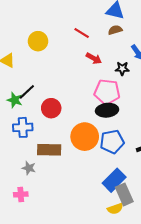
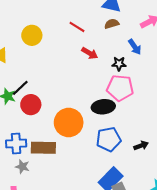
pink pentagon: (107, 92) -> (120, 88), moved
red circle: (51, 108) -> (31, 105), moved
blue cross: (23, 127) -> (16, 144), moved
orange circle: (85, 137) -> (69, 122), moved

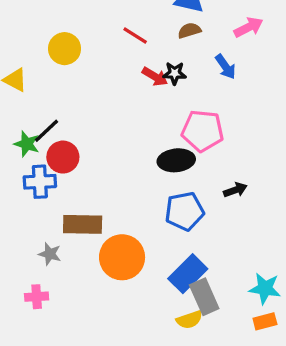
black star: (119, 64) -> (175, 73), moved
orange circle: (69, 122) -> (122, 257), moved
blue cross: (16, 144) -> (40, 182), moved
black arrow: (141, 146) -> (235, 190), moved

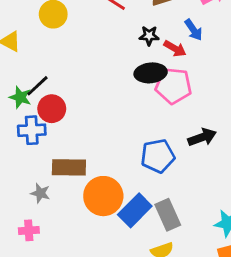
red arrow: (155, 77) -> (175, 49), moved
black ellipse: (176, 160) -> (151, 73), moved
black arrow: (235, 190) -> (202, 137), size x1.4
blue rectangle: (188, 274) -> (135, 210), moved
gray rectangle: (204, 297) -> (168, 215), moved

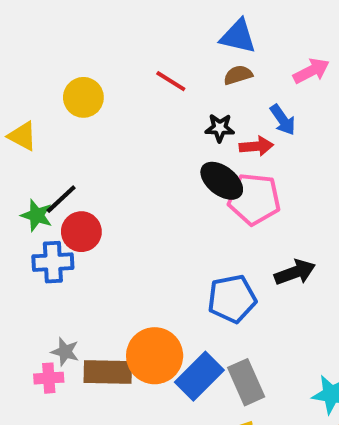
red arrow: (175, 49) -> (256, 146), turned -35
black ellipse: (151, 73) -> (222, 181), turned 44
brown rectangle: (69, 167) -> (108, 372), moved
pink cross: (29, 230) -> (49, 378), moved

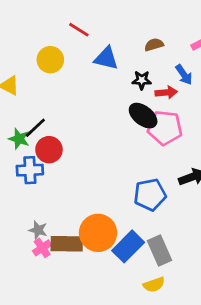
blue triangle: (238, 36) -> (106, 58), moved
red line: (171, 81) -> (79, 30), moved
pink cross: (49, 378) -> (42, 248), moved, turned -30

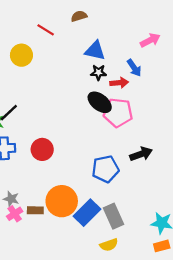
brown semicircle: (154, 45) -> (79, 16), moved
blue triangle: (106, 58) -> (95, 51), moved
red circle: (49, 150) -> (42, 149), moved
brown rectangle: (67, 244) -> (35, 210), size x0.6

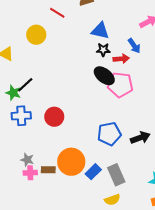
black arrow: (141, 154) -> (140, 138), moved
blue rectangle: (87, 213) -> (93, 172), size x0.7
pink cross: (15, 214) -> (30, 173), turned 32

